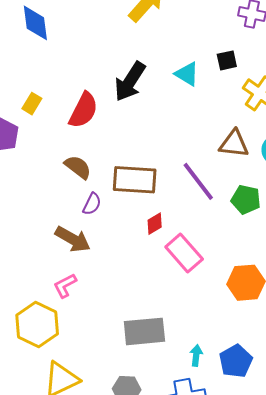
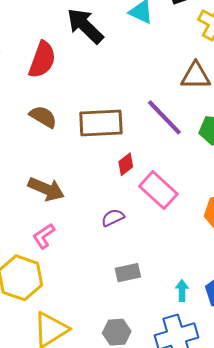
black arrow: (130, 82) -> (85, 26), turned 108
purple semicircle: (92, 204) -> (113, 218), moved, turned -135
gray rectangle: (144, 331) -> (128, 273), size x0.6

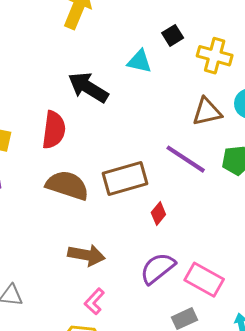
brown semicircle: (43, 117) -> (67, 185), size x1.5
pink rectangle: (158, 190) -> (204, 280), moved
purple semicircle: (113, 218) -> (158, 268), size x1.6

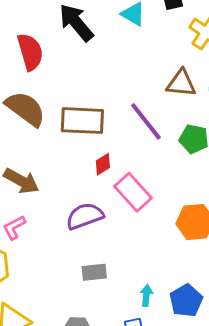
red semicircle: (54, 130) -> (30, 52), turned -42
pink rectangle: (204, 280) -> (133, 192), moved

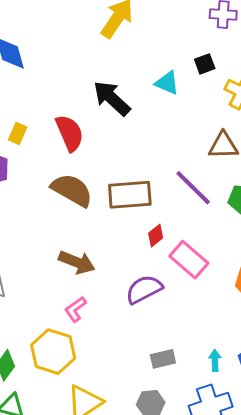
gray rectangle: (94, 272) -> (163, 359), moved

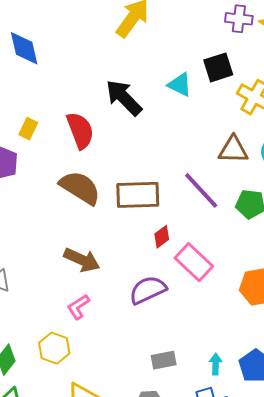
black square: (205, 64) -> (218, 67), size x1.4
yellow hexagon: (53, 352) -> (54, 348), size x0.7

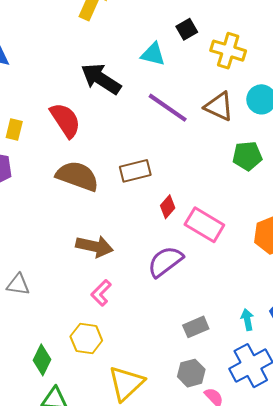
black square: (218, 67) -> (187, 29), size x0.7
brown triangle: (233, 150) -> (219, 106), turned 36
purple line: (201, 190) -> (168, 108), moved
brown rectangle: (138, 195) -> (135, 171), size x0.7

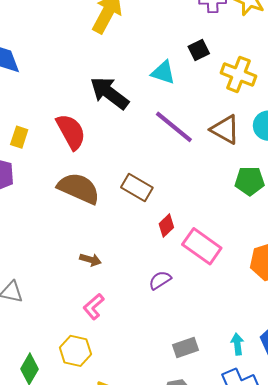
brown rectangle: (135, 171) -> (137, 187), turned 40
brown arrow: (94, 246) -> (90, 260), size x0.6
purple semicircle: (165, 262) -> (160, 280), size x0.6

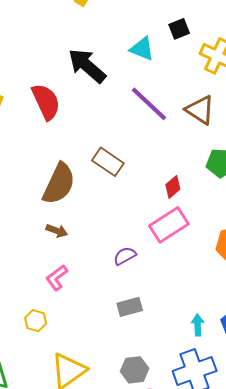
brown semicircle: (79, 188) -> (59, 184), moved, turned 87
red diamond: (166, 226) -> (173, 187), moved
pink rectangle: (202, 246) -> (169, 225), turned -72
gray rectangle: (185, 348) -> (130, 307), moved
yellow hexagon: (75, 351) -> (36, 321), size x0.7

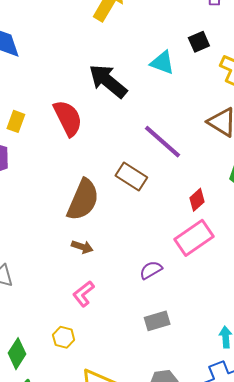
purple line: (149, 104) -> (163, 142), moved

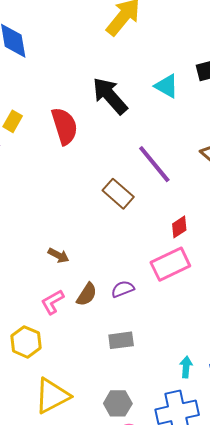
brown semicircle: (83, 200) -> (87, 294), moved, size x0.6
yellow hexagon: (64, 337) -> (26, 342), size x1.4

